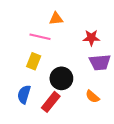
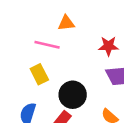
yellow rectangle: (34, 61) -> (39, 74), turned -49

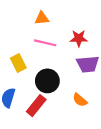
pink line: (47, 45) -> (45, 43), moved

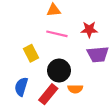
orange semicircle: (80, 100) -> (75, 89), moved, turned -40

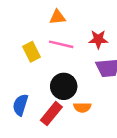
yellow rectangle: (31, 53) -> (32, 52), moved

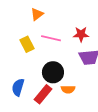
orange triangle: (57, 17) -> (37, 14), moved, turned -32

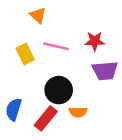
orange triangle: (37, 14) -> (38, 15), turned -40

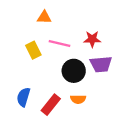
orange triangle: (38, 15) -> (44, 17), turned -40
black circle: (59, 90) -> (74, 71), moved

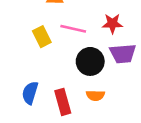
red rectangle: (51, 105) -> (63, 102), turned -55

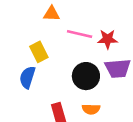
pink line: (73, 29) -> (80, 34), moved
blue semicircle: (30, 93) -> (27, 77), moved

